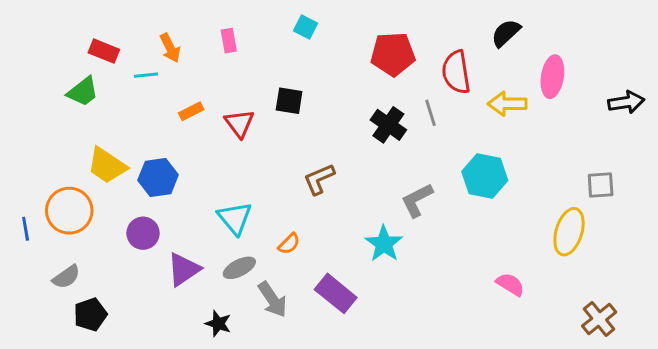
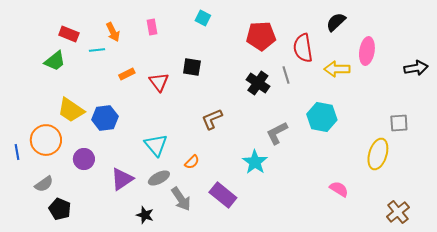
purple circle: (143, 233) -> (84, 159), moved
black pentagon: (90, 314) -> (60, 209), turned -30

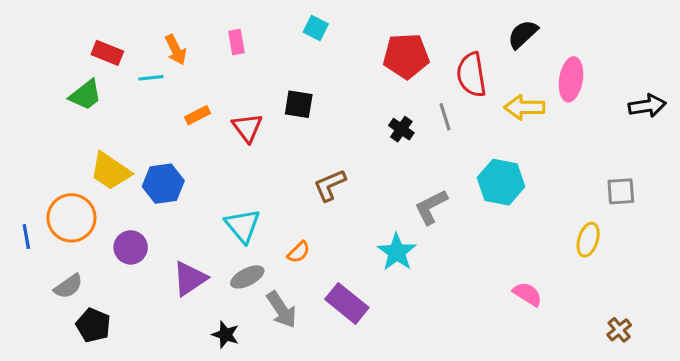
black cross: (258, 83) -> (401, 129), size x0.7
yellow ellipse: (378, 154) -> (588, 240), size x0.7
brown cross: (398, 212) -> (619, 330), size x0.7

